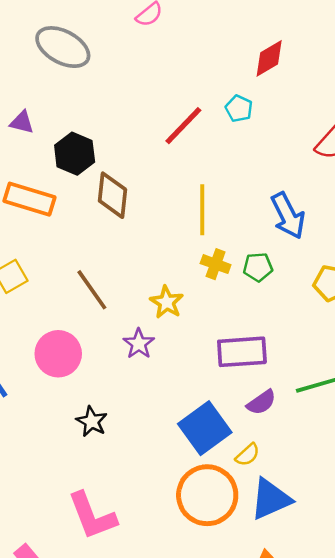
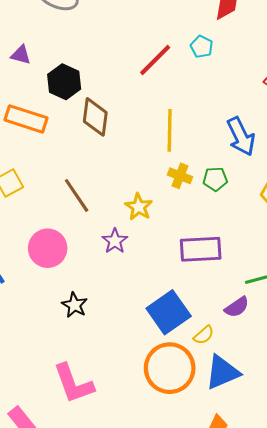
purple semicircle: (261, 402) -> (237, 307), moved

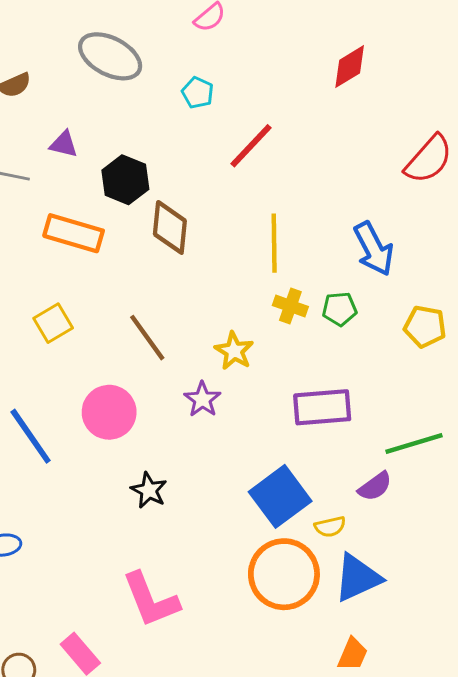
cyan pentagon: (202, 47) -> (198, 93), moved
yellow semicircle: (204, 335) -> (330, 527), turned 30

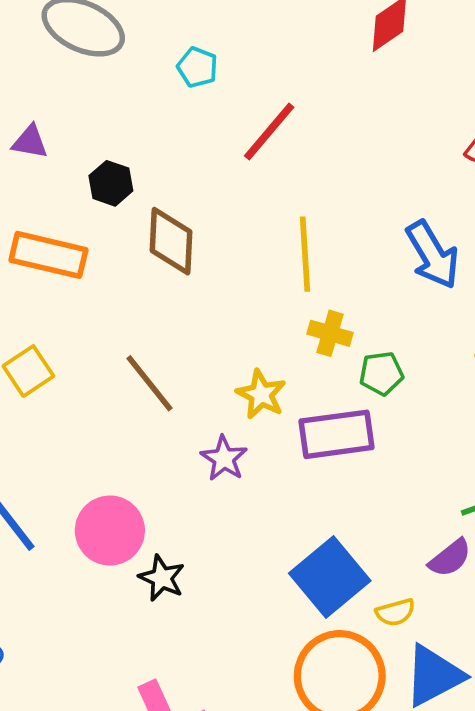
black hexagon: (125, 180) -> (111, 183), size x0.7
green pentagon: (339, 309) -> (381, 373), moved
purple rectangle: (322, 407) -> (336, 434), moved
pink circle: (109, 412) -> (110, 531), moved

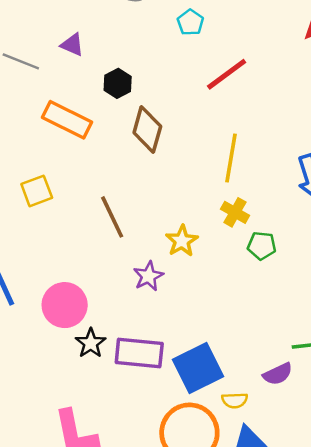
purple rectangle: (336, 434) -> (139, 353), moved

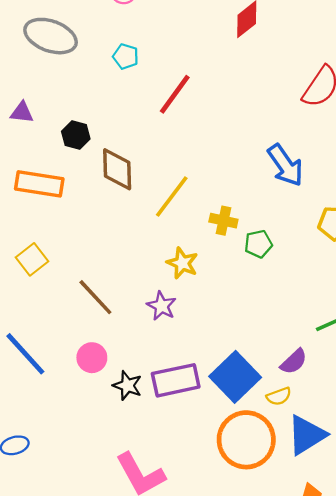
yellow line: (231, 158) -> (172, 196), moved, turned 45
brown line: (112, 217) -> (95, 297), moved
pink circle: (65, 305) -> (92, 358), size x0.7
purple semicircle: (278, 374) -> (294, 362), moved

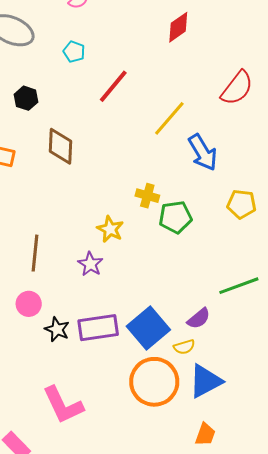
black hexagon: (76, 135) -> (26, 98), moved
yellow line: (172, 196) -> (169, 118), moved
green pentagon: (258, 244) -> (175, 217), size x1.4
brown line: (95, 297) -> (35, 253), turned 45

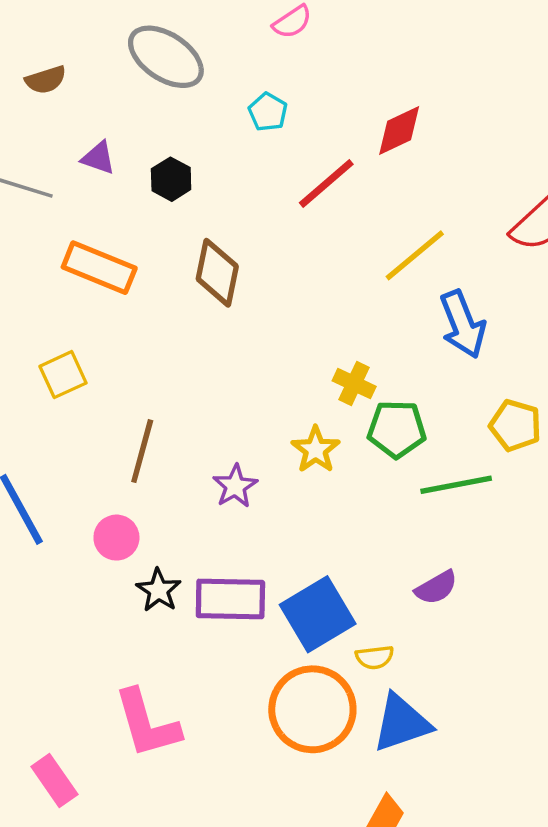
red diamond: (178, 27) -> (399, 130), moved
yellow star: (110, 229) -> (316, 450), moved
green line: (239, 286) -> (456, 485), moved
purple semicircle: (199, 318) -> (436, 588), moved

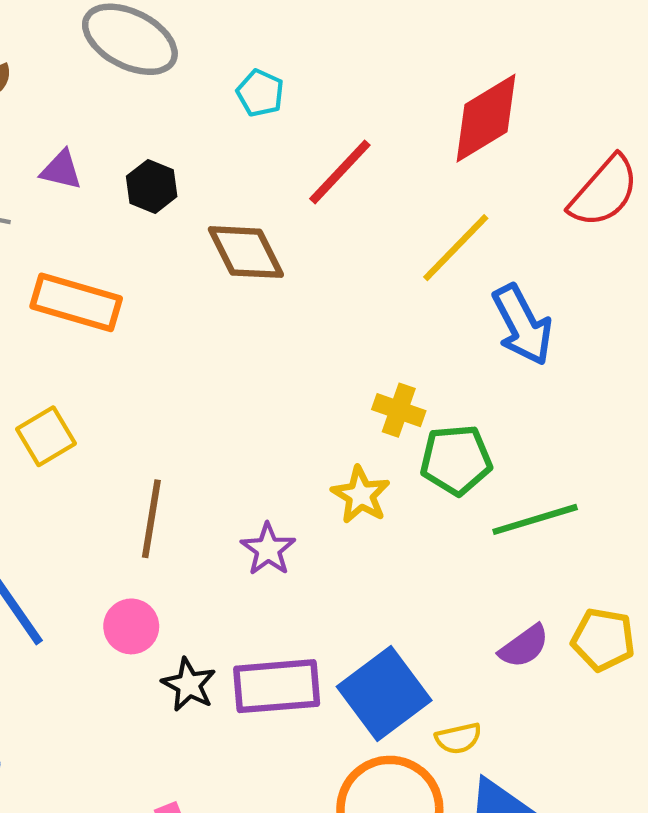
red diamond: (399, 130) -> (486, 118), moved, size x1.4
brown diamond: (217, 273) -> (246, 252), moved, turned -32
yellow pentagon: (515, 425) -> (603, 639), moved

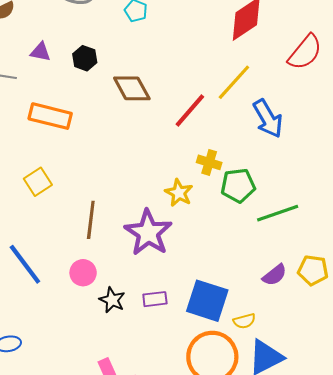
red line: (340, 172) -> (190, 110), moved
yellow star: (361, 495) -> (179, 193), moved
purple star: (268, 549) -> (148, 233), size x1.8
purple rectangle: (277, 686) -> (155, 299), size x0.6
blue square: (384, 693) -> (207, 301), turned -33

